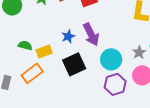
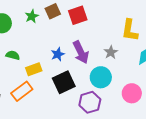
green semicircle: (25, 45) -> (13, 55), moved
gray star: (139, 52) -> (111, 52), moved
purple hexagon: (115, 84) -> (90, 102), moved

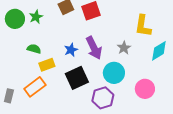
green star: (32, 16) -> (36, 17), moved
green semicircle: (13, 55) -> (34, 49), moved

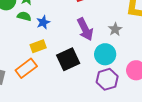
green semicircle: (34, 49) -> (24, 16), moved
blue star: (71, 50) -> (43, 22), moved
purple hexagon: (103, 98) -> (107, 79), moved

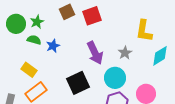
yellow rectangle: (38, 46) -> (29, 70), moved, turned 56

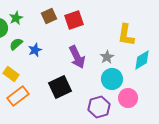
green star: (37, 22) -> (16, 18), moved
green semicircle: (34, 40) -> (16, 44), turned -56
cyan circle: (115, 78) -> (112, 79), moved

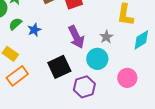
cyan circle: (112, 79) -> (97, 59), moved
purple hexagon: (99, 107) -> (84, 87), moved

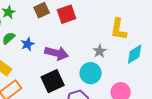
purple arrow: (76, 37) -> (57, 53), moved, turned -50

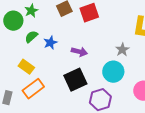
purple arrow: (57, 53) -> (79, 52), size x0.7

